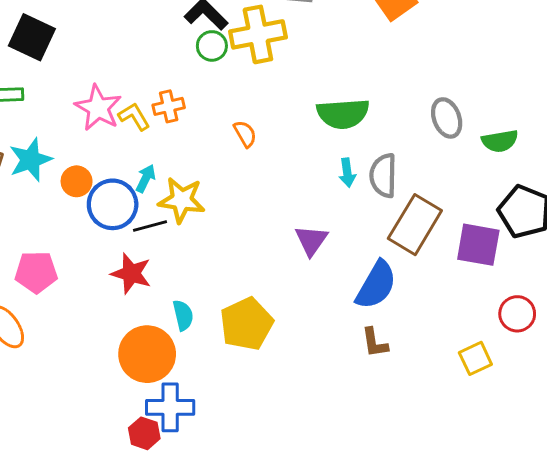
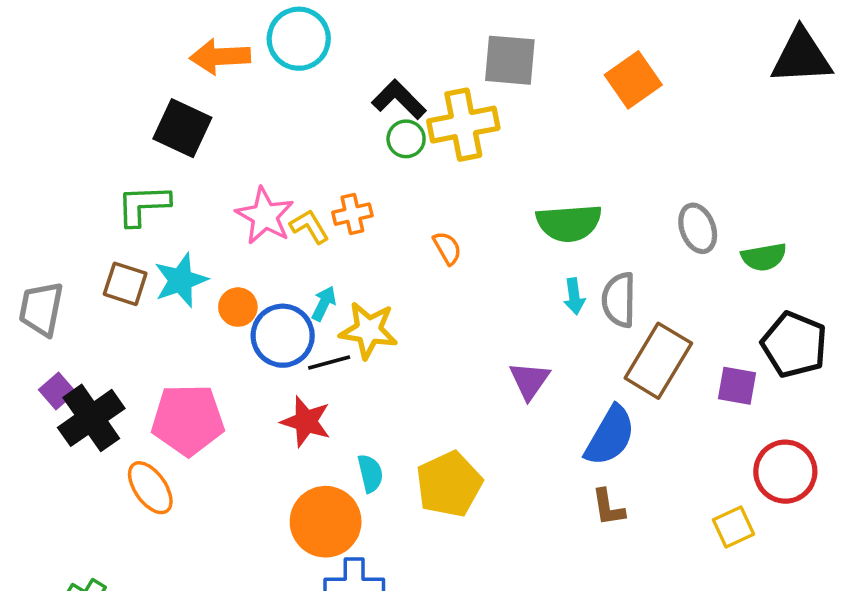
purple square: (478, 245) -> (737, 386), size x0.7
pink pentagon: (36, 272) -> (188, 420), size x1.4
red circle: (517, 314) -> (785, 472), size x1.4

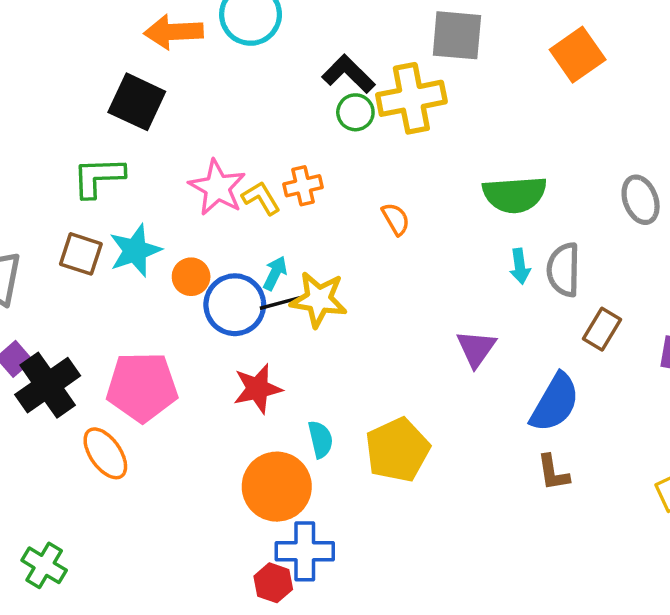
brown rectangle: (658, 361) -> (602, 329), size x0.6
black line: (329, 362) -> (280, 303), moved
red star: (306, 422) -> (258, 389), turned -30

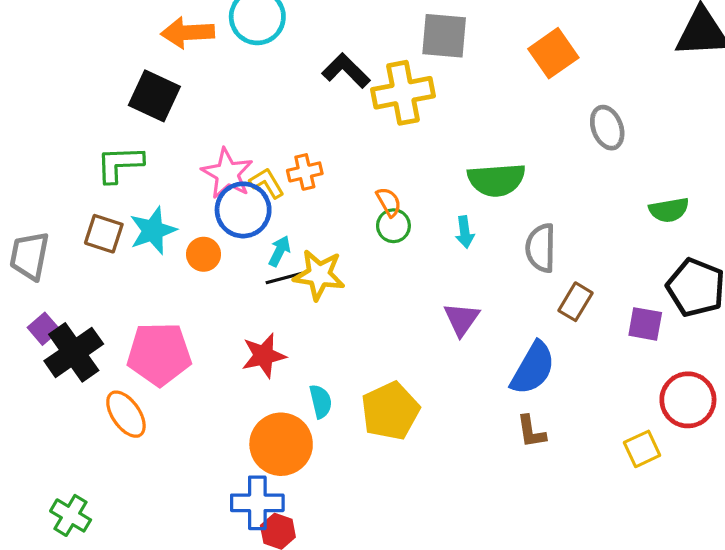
green circle: (355, 112) -> (393, 226), moved
gray ellipse: (641, 200) -> (607, 128), moved
cyan arrow: (520, 266) -> (465, 232), moved
blue circle: (235, 305) -> (243, 210), moved
blue cross: (305, 551) -> (257, 503), moved

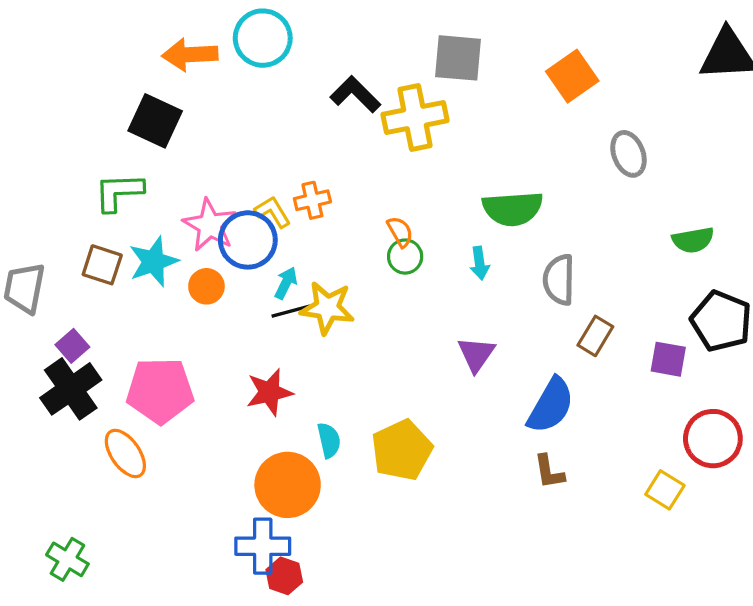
pink star: (227, 174) -> (210, 225), moved
purple square: (44, 329) -> (72, 346), moved
yellow square: (642, 449) -> (665, 490), turned -33

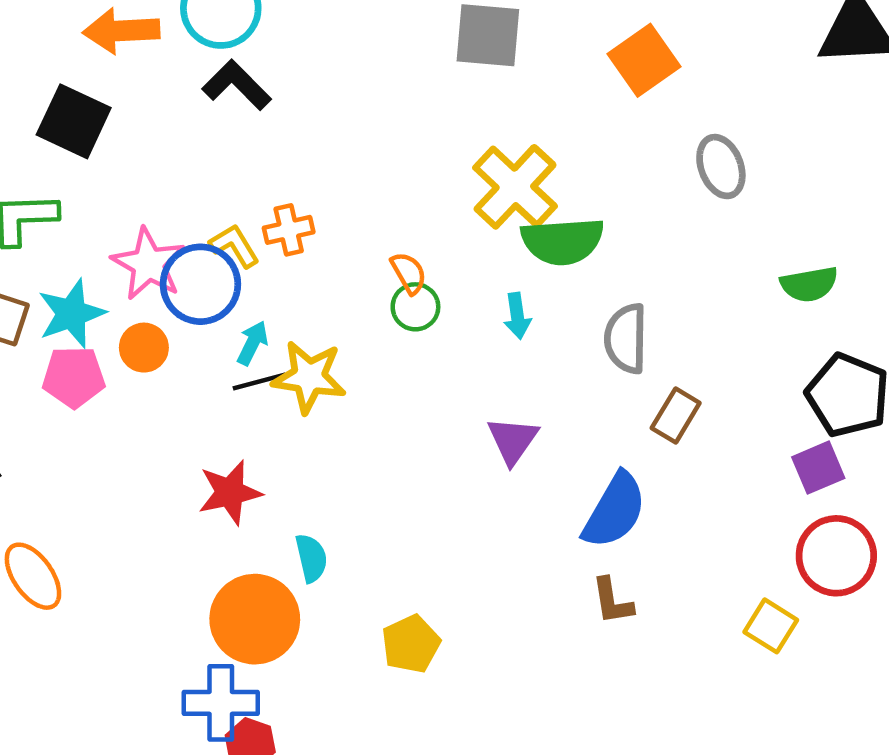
black L-shape: (355, 94) -> (237, 85), moved
yellow cross: (415, 118) -> (515, 187), moved, turned -36
purple square: (668, 359) -> (818, 468), moved, turned -33
pink pentagon: (160, 391) -> (74, 377), moved, size x0.7
yellow pentagon: (402, 450) -> (411, 644), moved, size x0.7

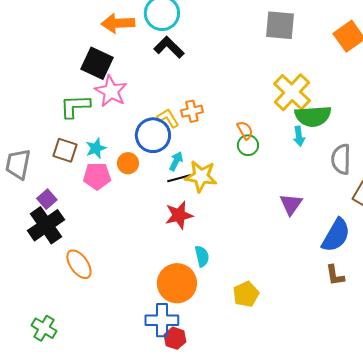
pink star: (148, 264) -> (111, 91), moved
cyan star: (71, 314) -> (96, 148), size x0.7
cyan arrow: (517, 316) -> (299, 136), moved
red star: (230, 492) -> (179, 215), moved

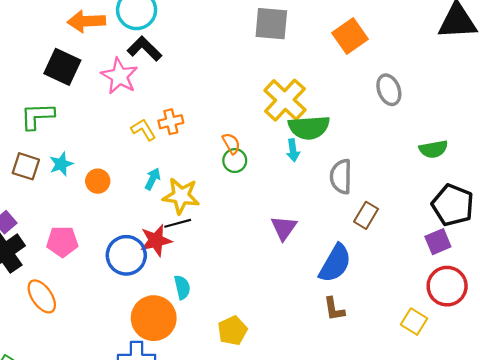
pink star: (111, 91) -> (119, 76), moved
blue circle: (153, 135) -> (126, 255), moved
pink pentagon: (97, 176) -> (62, 242), moved
black line: (179, 178) -> (178, 223), moved

